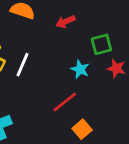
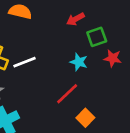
red arrow: (65, 22) -> (75, 19), moved
white line: (22, 65) -> (25, 62), turned 50

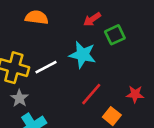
red star: (113, 58) -> (135, 94), moved
cyan star: (79, 62) -> (83, 55), moved, size x1.5

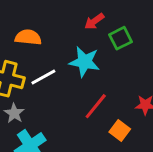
orange semicircle: (37, 17) -> (28, 37), moved

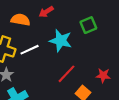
red arrow: (94, 21) -> (46, 12), moved

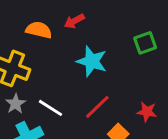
green square: (88, 25) -> (145, 43), moved
white line: (30, 50) -> (50, 108), moved, turned 54

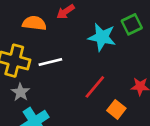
cyan star: (92, 61) -> (102, 37), moved
white line: (50, 108) -> (50, 62), moved, turned -40

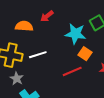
red line: (95, 87) -> (72, 71), turned 30
orange square: (116, 109) -> (85, 54), moved

